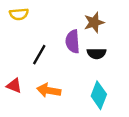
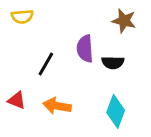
brown star: (94, 22) -> (124, 21), moved, turned 30

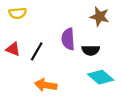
red triangle: (17, 100) -> (13, 49), moved
cyan diamond: (116, 111) -> (101, 77), moved, turned -70

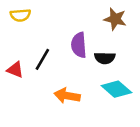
red triangle: (13, 49) -> (15, 70), moved
orange arrow: (46, 85) -> (67, 96), moved

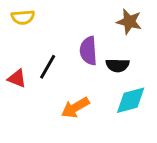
cyan diamond: (116, 89) -> (131, 100), turned -56
orange arrow: (67, 96) -> (75, 108), turned -40

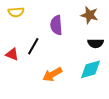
purple semicircle: (88, 51) -> (56, 25), moved
black semicircle: (118, 65) -> (96, 43), moved

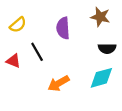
yellow semicircle: (16, 12) -> (18, 25), moved, turned -35
black line: (33, 46) -> (37, 52), turned -60

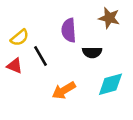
yellow semicircle: (18, 25) -> (20, 38), moved
black semicircle: (107, 48) -> (92, 52), moved

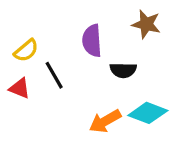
cyan diamond: (110, 84) -> (148, 113), turned 36
orange arrow: (64, 90) -> (105, 121), moved

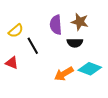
brown star: (146, 24) -> (80, 22), moved
red triangle: (20, 88) -> (12, 63), moved

